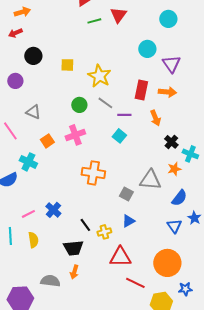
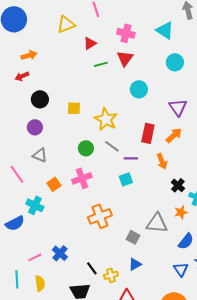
cyan circle: (147, 49) -> (139, 89), moved
purple circle: (15, 81) -> (35, 127), moved
orange arrow: (167, 92) -> (174, 135), turned -48
cyan square: (119, 136) -> (126, 179), turned 32
orange cross: (93, 173) -> (100, 216), turned -30

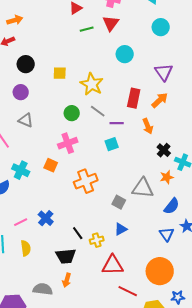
orange square: (54, 184) -> (51, 165), moved, turned -32

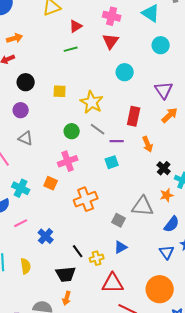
green line: (87, 29) -> (71, 49), moved
orange arrow: (160, 100) -> (170, 115), moved
pink line: (21, 222) -> (21, 223), moved

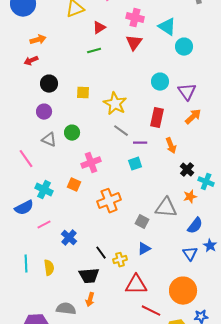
cyan triangle: (151, 13) -> (167, 27), moved
cyan circle: (125, 72) -> (160, 82), moved
green circle: (72, 131) -> (72, 133), moved

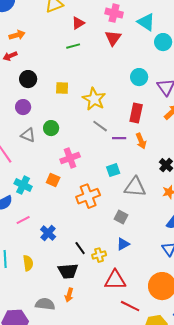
orange arrow: (171, 146) -> (141, 141), moved
cyan square: (135, 164) -> (113, 170), moved
gray triangle: (166, 208) -> (135, 187), moved

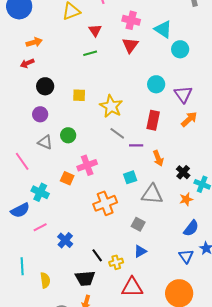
red triangle: (78, 23) -> (95, 30), turned -32
orange arrow: (141, 141) -> (158, 158), moved
orange square: (53, 180) -> (67, 178), moved
yellow semicircle: (28, 263) -> (45, 280), moved

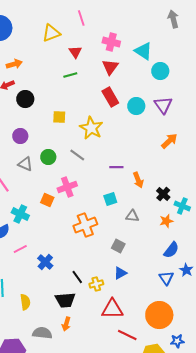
black circle: (45, 86) -> (25, 99), moved
purple triangle: (183, 94) -> (163, 105), moved
red rectangle: (153, 120) -> (110, 97), moved, turned -42
gray line: (117, 133) -> (77, 155), moved
gray triangle: (152, 194) -> (132, 216), size x0.6

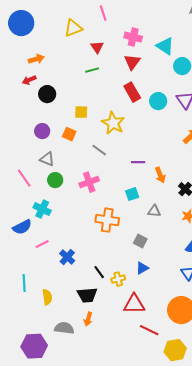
green circle: (48, 157) -> (55, 180), moved
orange square: (47, 200) -> (69, 134), moved
orange cross: (85, 225) -> (107, 220), turned 30

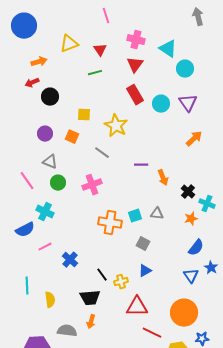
yellow triangle: (73, 28) -> (69, 44), moved
cyan square: (132, 194) -> (135, 216), moved

